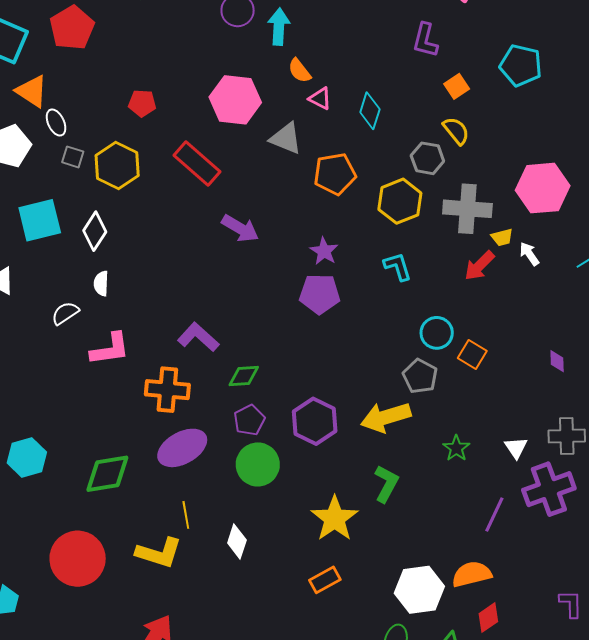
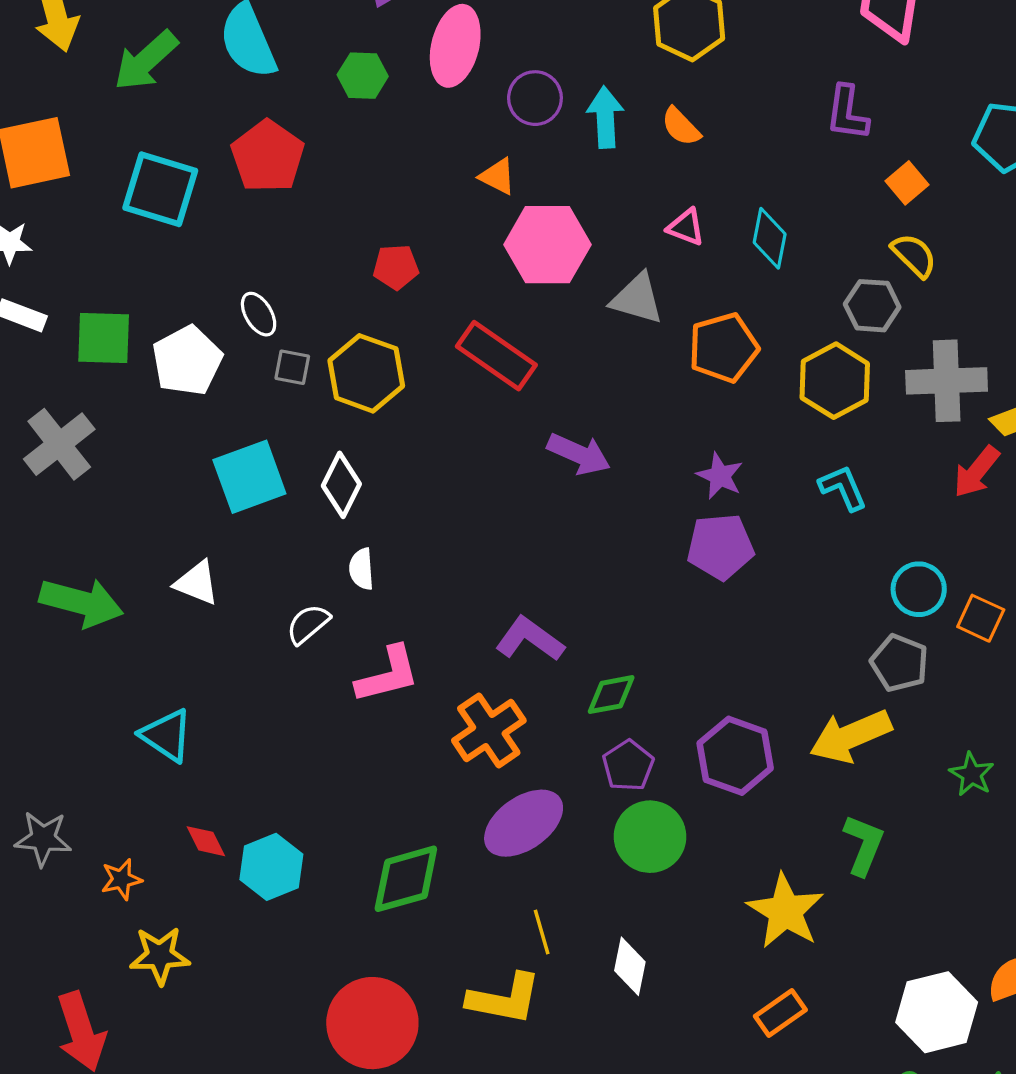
orange semicircle: (299, 71) -> (681, 127), moved
orange triangle: (32, 91) -> (498, 176), moved, size x0.7
orange cross: (167, 390) -> (489, 730), turned -33

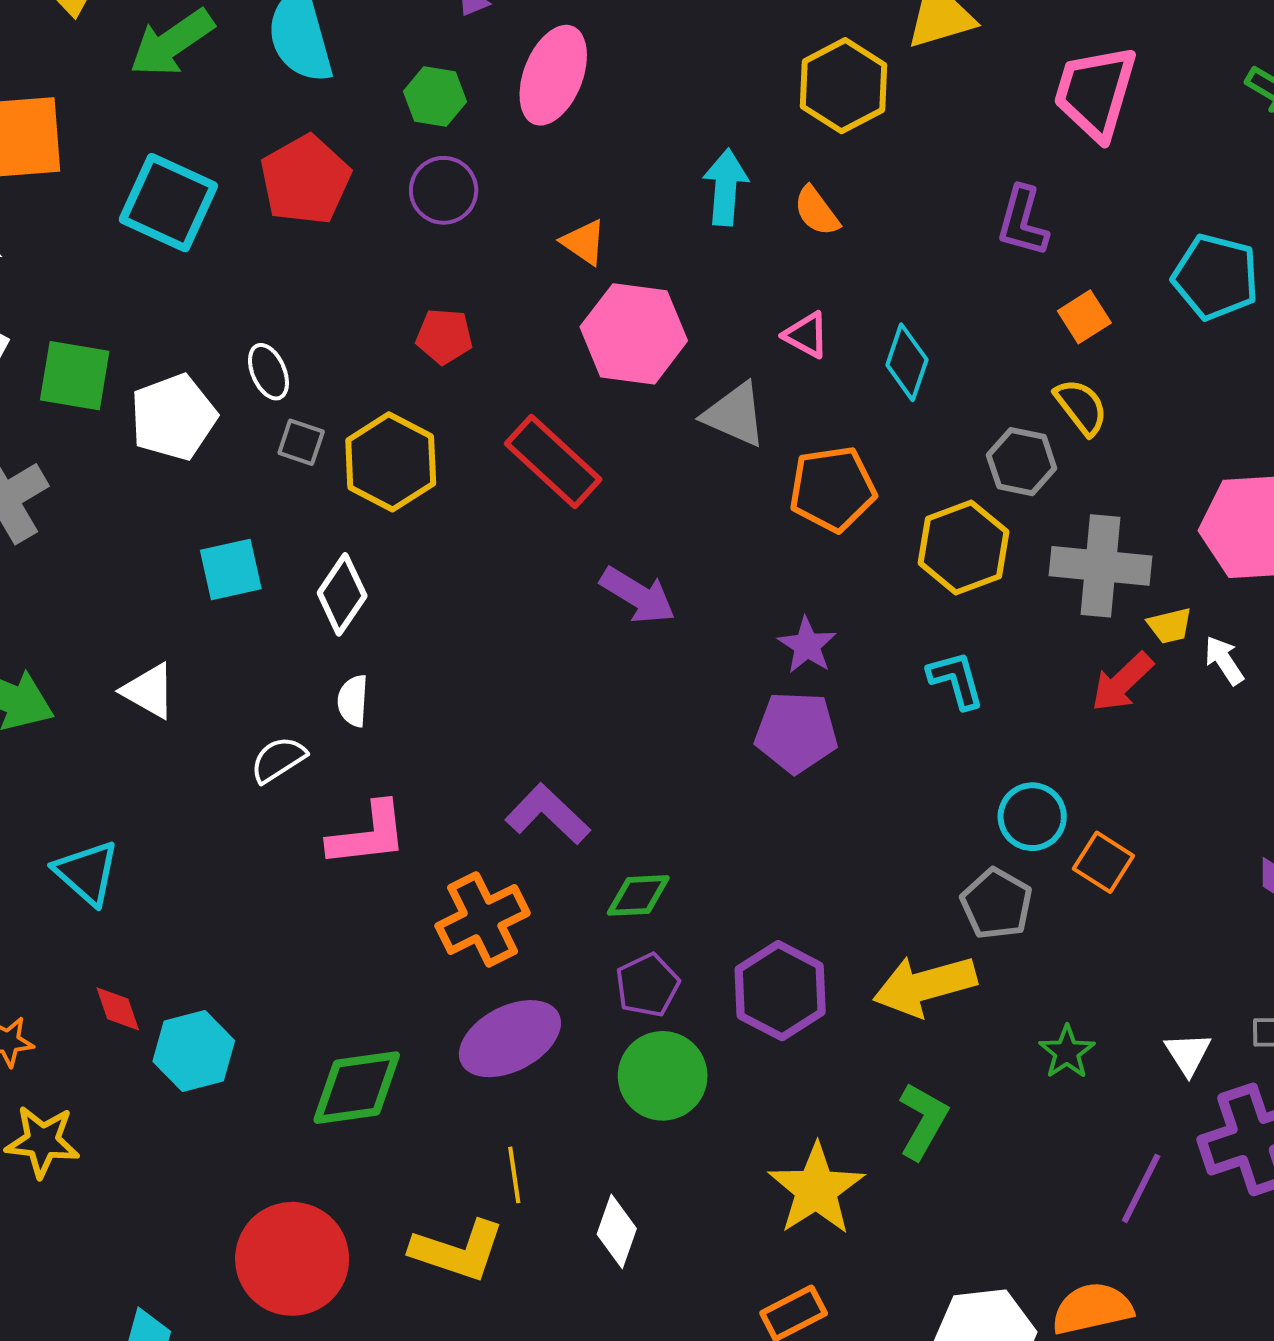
purple circle: (535, 98) -> (444, 190), moved
cyan square: (249, 477) -> (231, 569), size x0.7

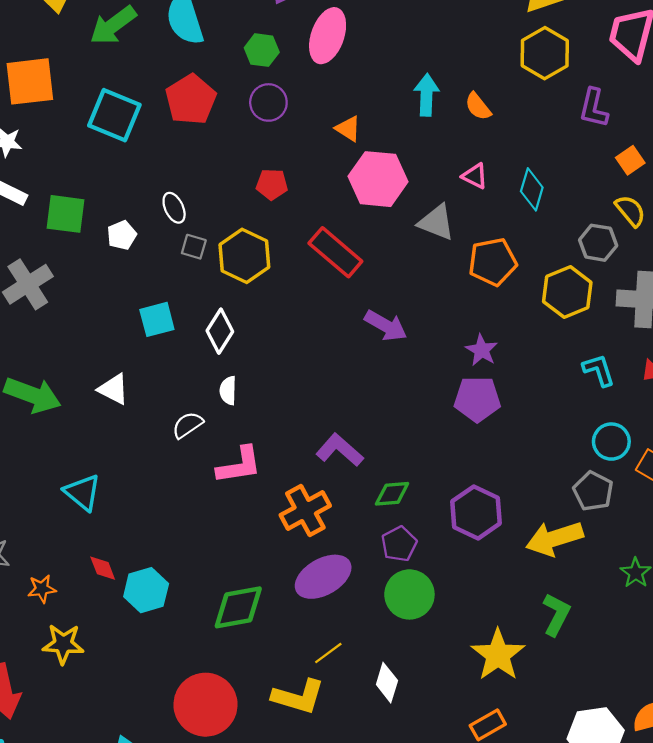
yellow hexagon: (843, 86) -> (545, 53), moved
white pentagon: (173, 417) -> (122, 235), size x0.6
cyan L-shape: (956, 680) -> (599, 370), moved
purple hexagon: (780, 991) -> (476, 512), moved
yellow line: (514, 1175) -> (328, 653), turned 64

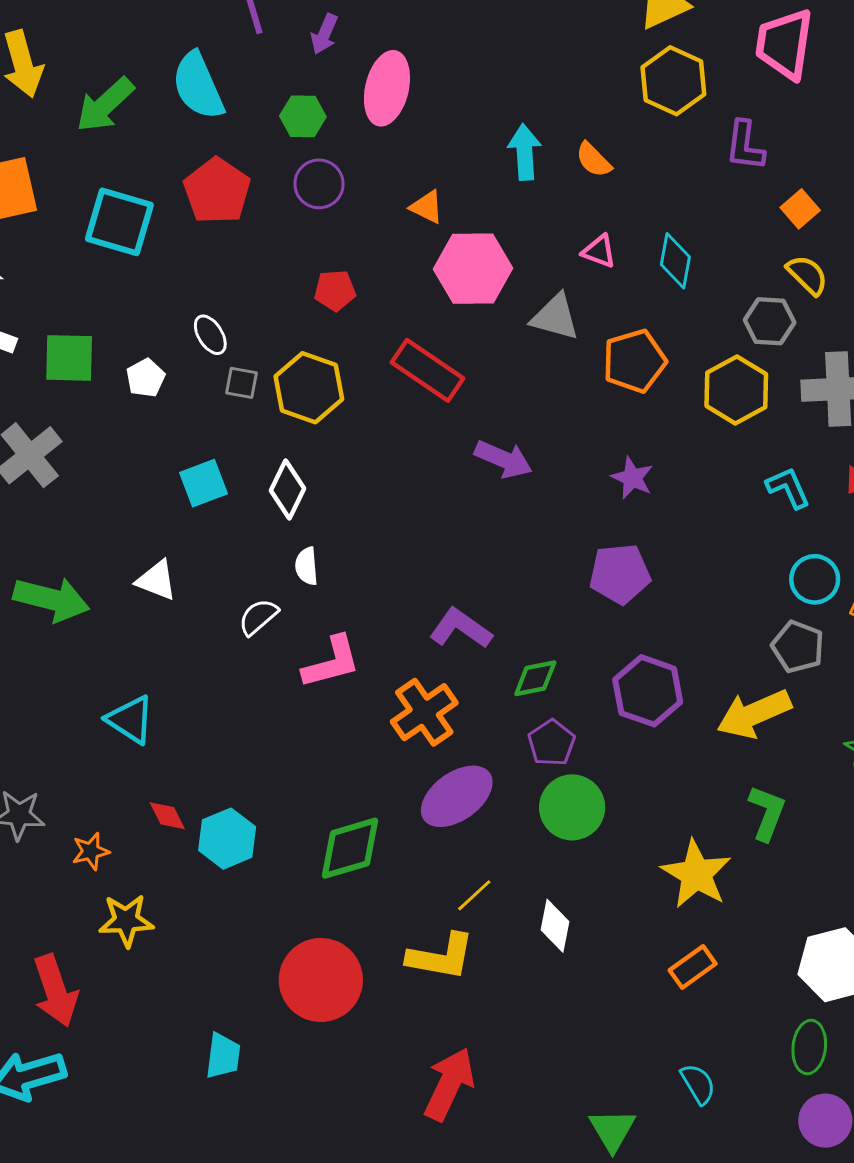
purple pentagon: (477, 399) -> (620, 574), moved

